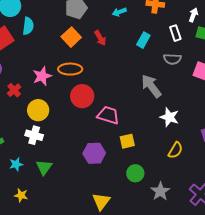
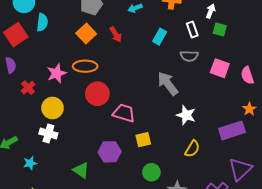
green triangle: (44, 167) -> (81, 170), moved, turned -30

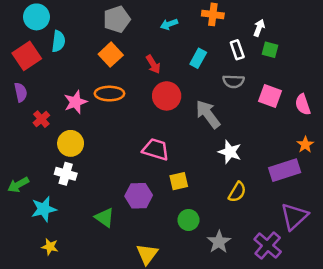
red arrow: (116, 35) -> (153, 64), moved
red circle: (97, 94) -> (167, 96), moved
cyan star: (30, 163) -> (44, 209), size x1.5

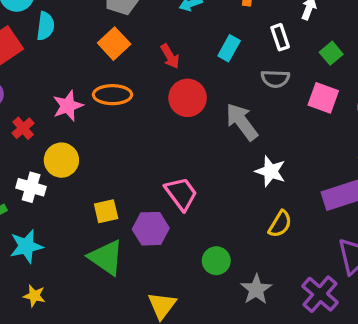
green square: (270, 50) -> (331, 53), moved, turned 35
pink trapezoid: (156, 149) -> (181, 194), moved, turned 36
white cross: (66, 174) -> (31, 187), moved
yellow square: (179, 181) -> (106, 211), moved
green triangle: (105, 218) -> (106, 257), size x1.4

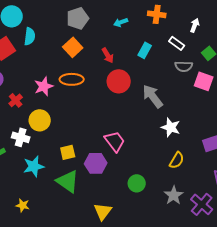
white rectangle: (280, 37) -> (177, 43), turned -35
gray semicircle: (275, 79) -> (184, 66), moved
cyan star: (26, 246) -> (34, 166), moved
gray star: (256, 289) -> (174, 195), moved

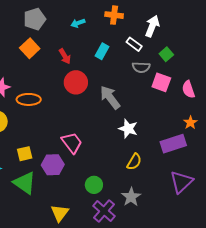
white arrow: (195, 25) -> (152, 26), size x1.5
orange ellipse: (72, 79) -> (29, 99), moved
purple cross: (202, 204) -> (104, 211), moved

